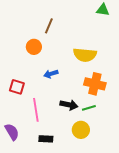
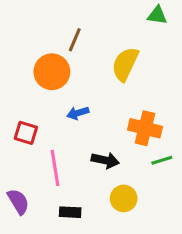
orange circle: (34, 47) -> (52, 72), size x1.5
yellow semicircle: (85, 55) -> (125, 64), moved, turned 110
green line: (89, 108) -> (162, 160), moved

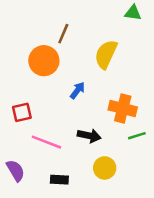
blue arrow: (78, 113) -> (77, 90), moved, turned 144
red square: (26, 133) -> (22, 112), turned -30
pink line: (55, 168) -> (46, 142), turned -60

